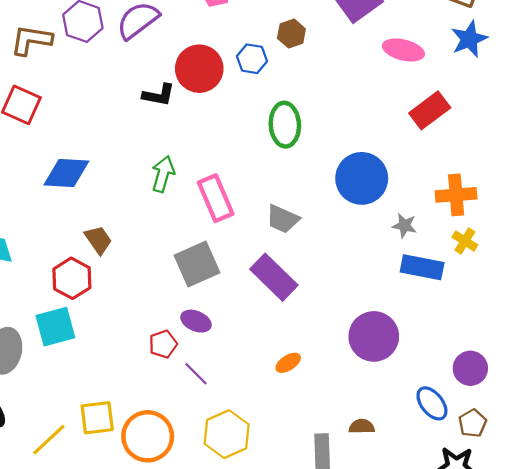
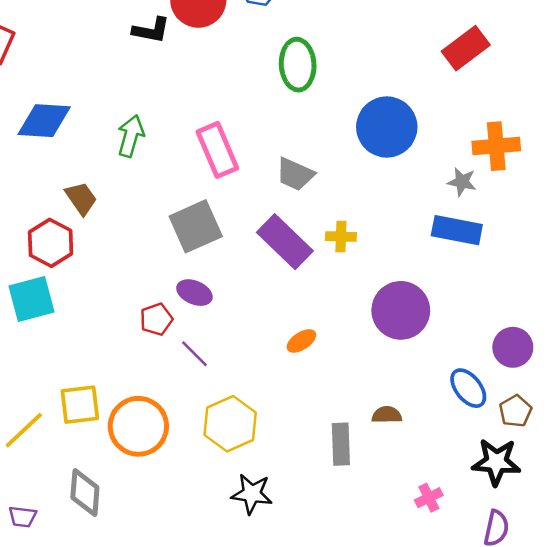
green arrow: (163, 174) -> (131, 136), moved
gray star: (404, 226) -> (462, 182), moved
yellow cross: (465, 241) -> (341, 237), moved, turned -30

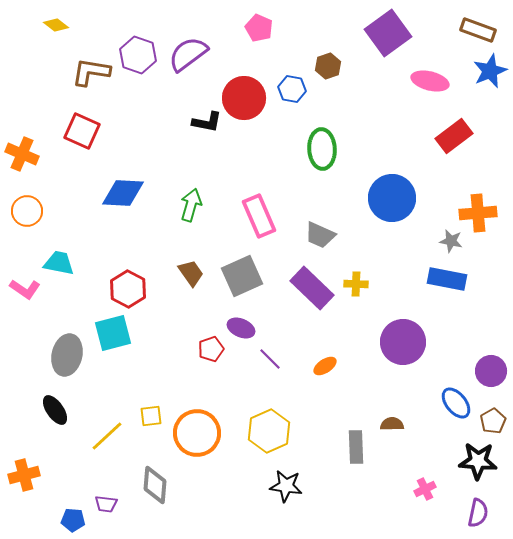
brown trapezoid: (81, 198) -> (191, 273), moved
purple line: (194, 354) -> (270, 359), moved
yellow square: (80, 405) -> (151, 416), size x0.7

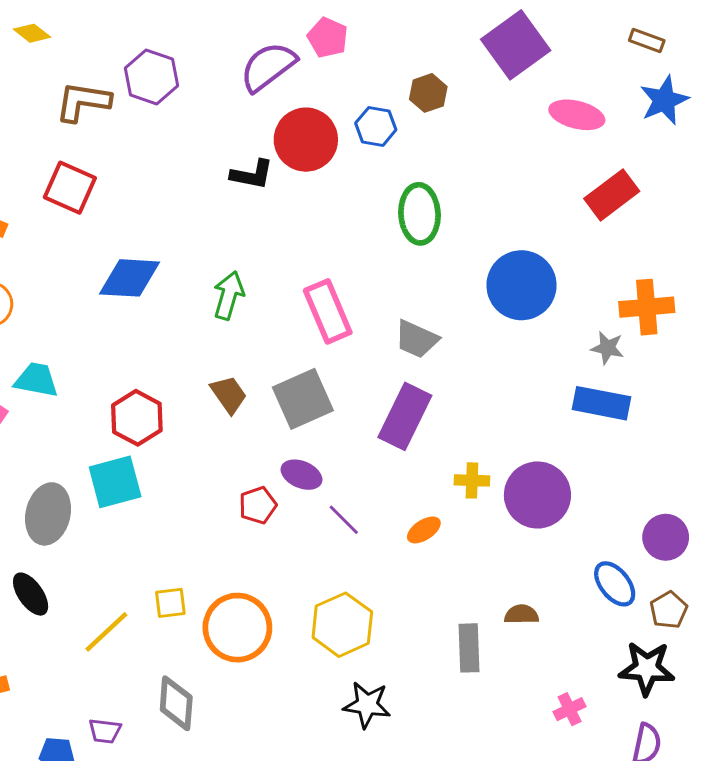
brown rectangle: (478, 30) -> (647, 41), size x0.7
purple semicircle: (188, 54) -> (268, 67), moved
yellow cross: (356, 284) -> (472, 480), moved
purple rectangle: (312, 288) -> (405, 416), turned 72

